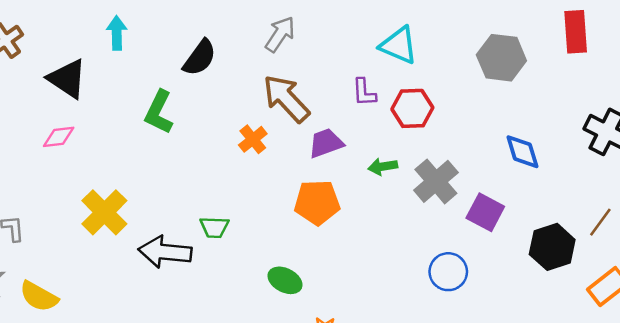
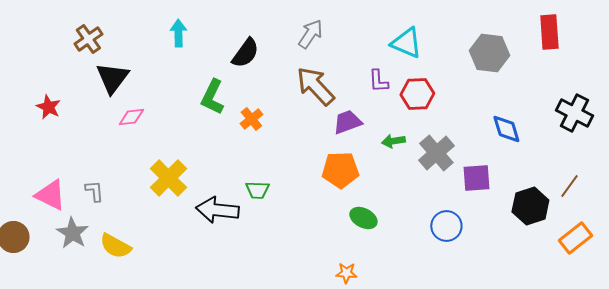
black triangle: (67, 79) -> (112, 78), moved, turned 33
orange cross: (253, 139) -> (251, 119), moved
purple square: (485, 212) -> (476, 178), turned -32
green ellipse: (285, 280) -> (363, 218), moved

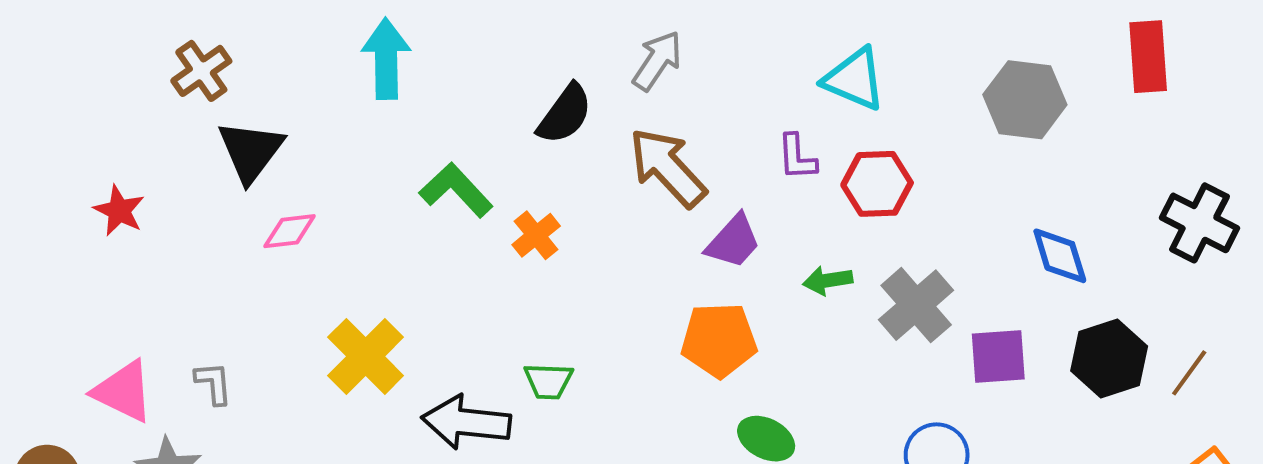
cyan arrow: (178, 33) -> (386, 59), size x1.4
black semicircle: (245, 53) -> (565, 114), moved
green L-shape: (212, 97) -> (456, 190), turned 111
purple trapezoid: (347, 122) -> (733, 241), turned 152
black hexagon: (530, 206) -> (1109, 358), moved

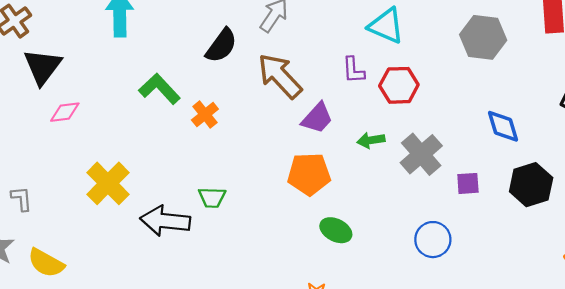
purple square: (998, 356) -> (468, 183), size x0.7

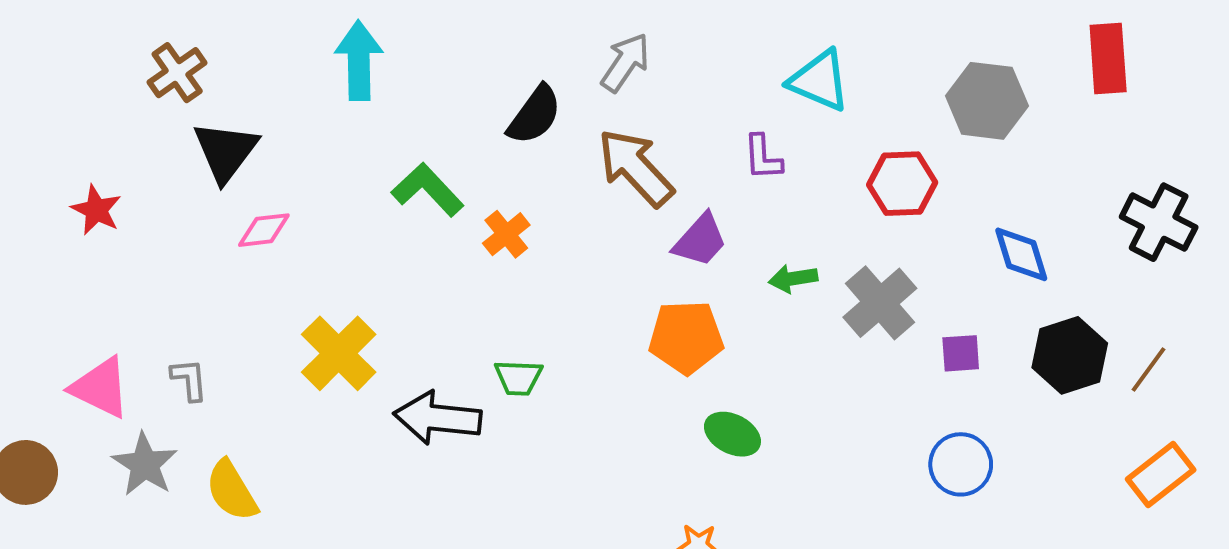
red hexagon: (399, 85) -> (902, 184), moved
blue circle: (433, 240) -> (961, 464), moved
yellow semicircle: (46, 263) -> (232, 491), turned 30

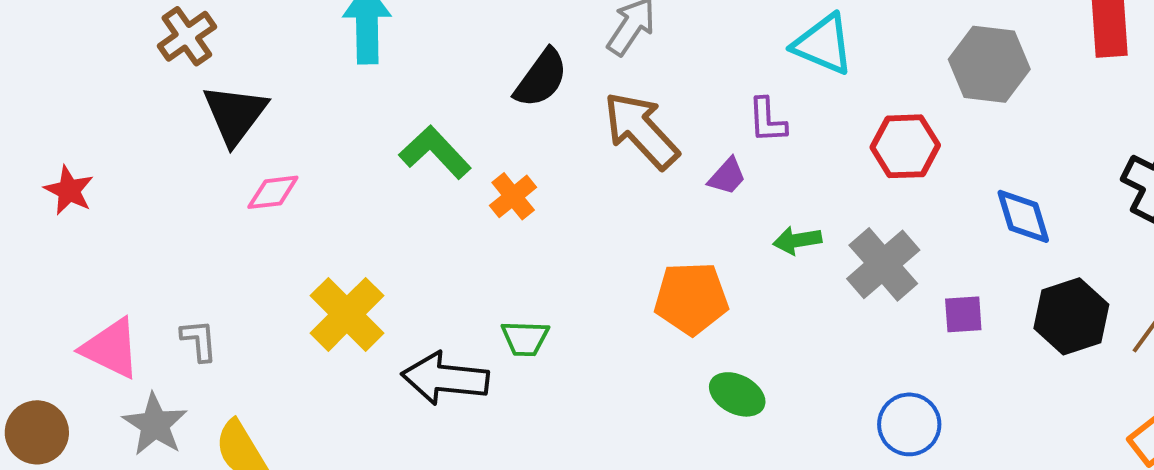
red star: (96, 210) -> (69, 190), moved
purple trapezoid: (700, 240) -> (727, 176), moved, size x0.7
blue circle: (961, 464) -> (909, 424), moved

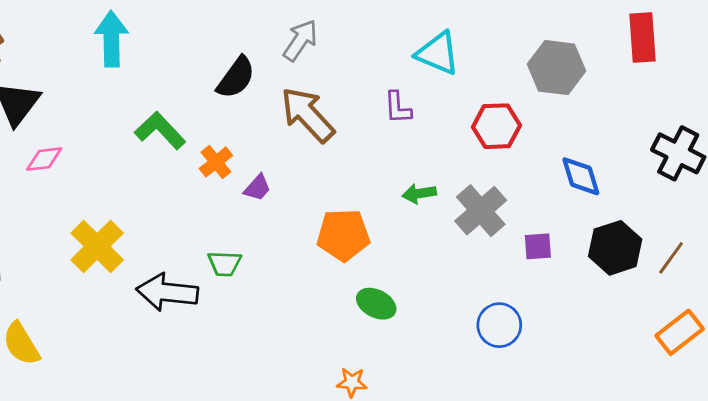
purple trapezoid: (727, 176) -> (257, 188), moved

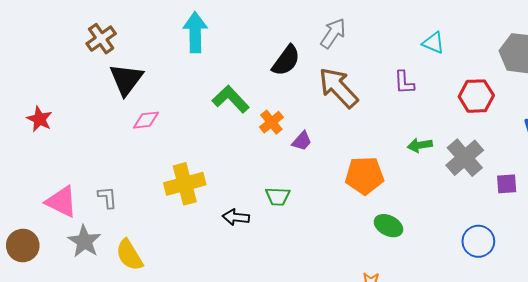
cyan triangle: (438, 53) -> (433, 43), size x0.7
yellow cross: (97, 246) -> (185, 184), turned 30
black arrow: (167, 292) -> (236, 217), size x0.6

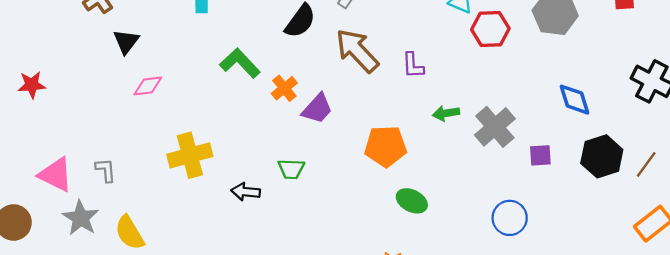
black triangle: (126, 79) -> (126, 42), size x0.7
purple L-shape: (404, 82) -> (413, 65), moved
red hexagon: (476, 96) -> (490, 29), moved
red star: (39, 119) -> (32, 85), turned -30
purple trapezoid: (302, 141) -> (317, 109), size x1.4

